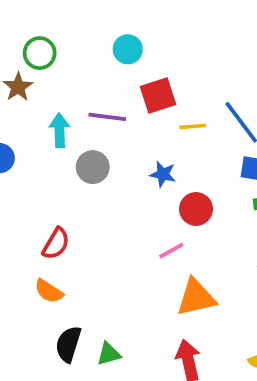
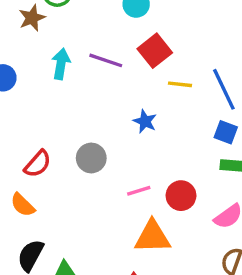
red square: (158, 96) -> (155, 51), turned -32
gray circle: (93, 167) -> (91, 158), moved
red circle: (196, 209) -> (181, 196), moved

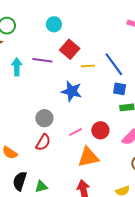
blue star: (145, 121) -> (72, 91), size x1.5
red semicircle: (38, 164) -> (43, 142), moved

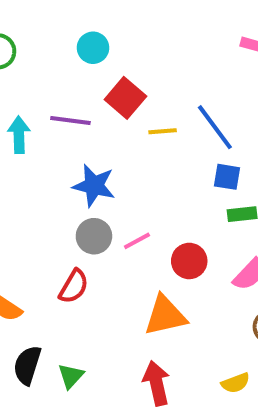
blue star: (72, 91) -> (94, 186), moved
gray circle: (44, 118) -> (94, 236), moved
pink line: (75, 132) -> (137, 241), moved
green triangle: (41, 187) -> (71, 376), turned -32

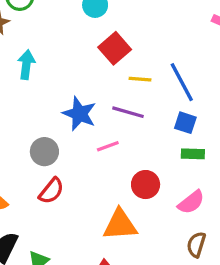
purple line: (70, 121) -> (128, 112), moved
gray circle: (94, 236) -> (44, 152), moved
pink line: (137, 241) -> (108, 146), moved

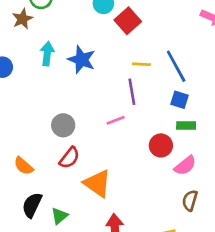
red square: (115, 48) -> (128, 21), moved
purple line: (128, 112) -> (132, 92), turned 65
blue star: (79, 114) -> (82, 60), moved
red circle: (146, 185) -> (161, 145), moved
orange triangle: (120, 225) -> (97, 183), moved, turned 40

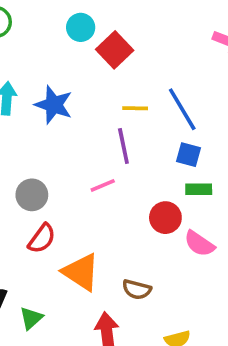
pink semicircle: (185, 166) -> (199, 244), turned 75
brown semicircle: (190, 201) -> (137, 289), moved, turned -90

